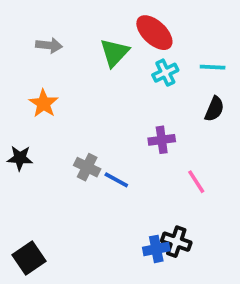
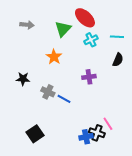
orange star: (44, 104) -> (54, 57), moved
black star: (20, 158) -> (23, 79), moved
pink line: (196, 182) -> (108, 124), moved
black square: (29, 258) -> (35, 134), moved

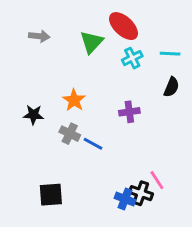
orange star: (54, 57) -> (74, 100), moved
black square: (35, 134) -> (51, 195), turned 30
blue cross: (86, 137) -> (125, 199), turned 32

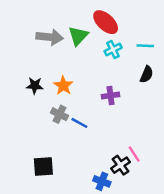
gray arrow: (39, 36) -> (50, 37), moved, size x1.5
black star: (33, 115) -> (35, 86), moved
black cross: (141, 193) -> (120, 165), turned 36
blue cross: (125, 199) -> (102, 181), moved

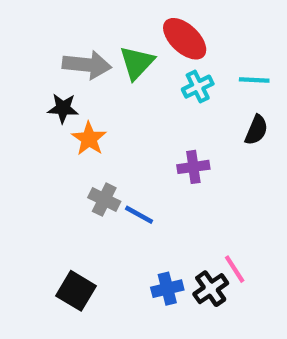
black star: (35, 86) -> (63, 108), moved
orange star: (63, 86) -> (89, 139), moved
black square: (43, 166) -> (76, 291), turned 35
blue cross: (102, 181) -> (167, 289), moved, turned -35

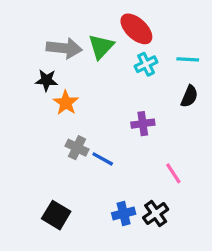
pink line: (235, 269) -> (173, 173), moved

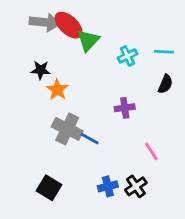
red ellipse: (136, 29) -> (69, 25), moved
gray arrow: (64, 48) -> (45, 22), moved
gray cross: (77, 148) -> (67, 129), size x1.5

